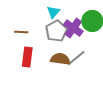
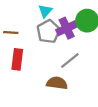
purple cross: (73, 28) -> (67, 28), turned 30
brown semicircle: (60, 59) -> (57, 83), moved

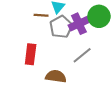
brown line: (11, 32) -> (41, 15), moved
brown semicircle: (57, 83) -> (56, 76), moved

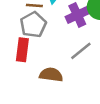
gray pentagon: (61, 27) -> (33, 25), moved

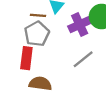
brown semicircle: (51, 75) -> (40, 84), moved

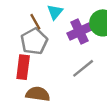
brown line: (38, 15) -> (35, 22), turned 56

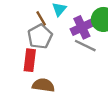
gray line: (83, 68) -> (85, 46), moved, turned 65

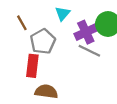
brown line: (41, 18) -> (22, 23), moved

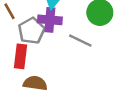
purple cross: (86, 32) -> (50, 20), moved, turned 30

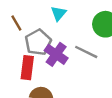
purple cross: (50, 20) -> (56, 54), moved, turned 30

